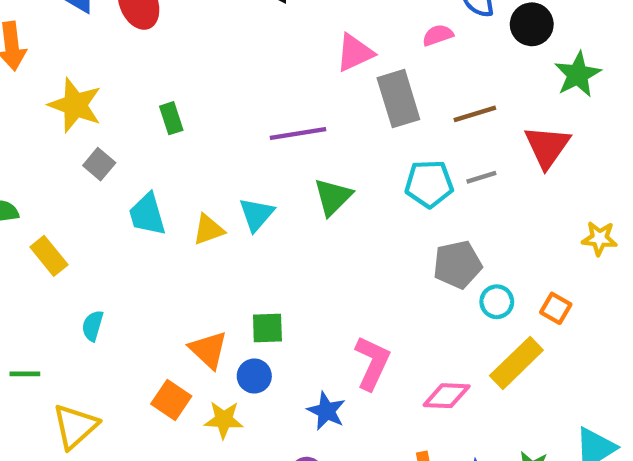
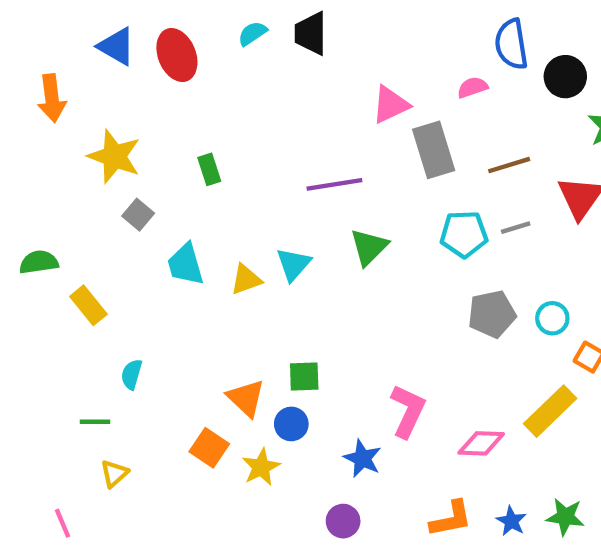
cyan circle: (497, 302) -> (552, 318), moved
green line: (25, 374) -> (95, 422), moved
yellow star: (224, 420) -> (261, 467), turned -30
yellow triangle: (75, 426) -> (114, 474), size x0.6

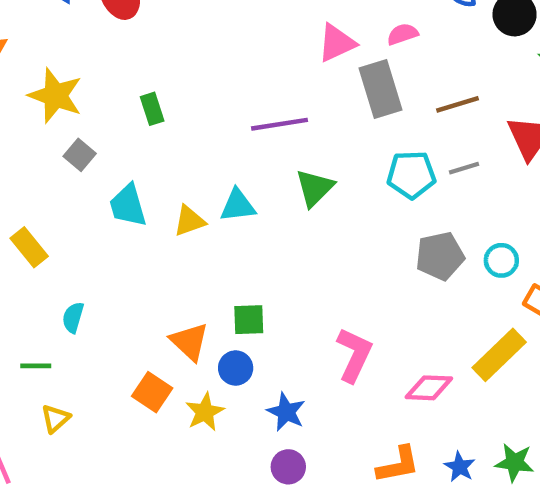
pink semicircle: (473, 87) -> (403, 34), moved
cyan triangle: (293, 264) -> (238, 205), turned 42
blue star: (362, 458) -> (286, 412), moved

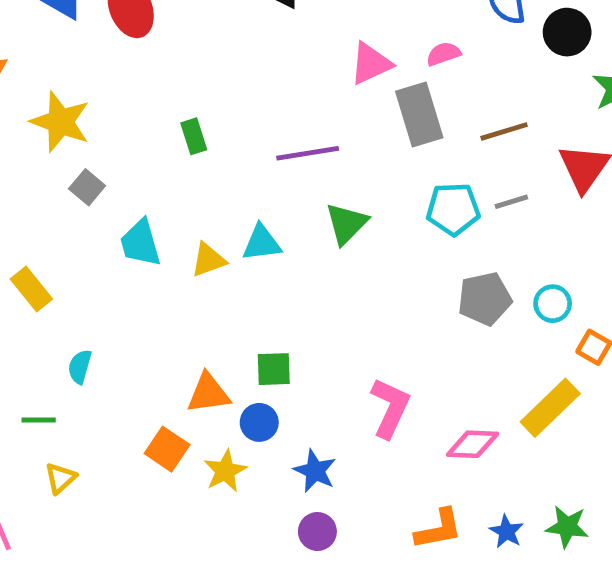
green rectangle: (152, 109) -> (194, 136), moved
orange triangle: (189, 342) -> (208, 393), turned -51

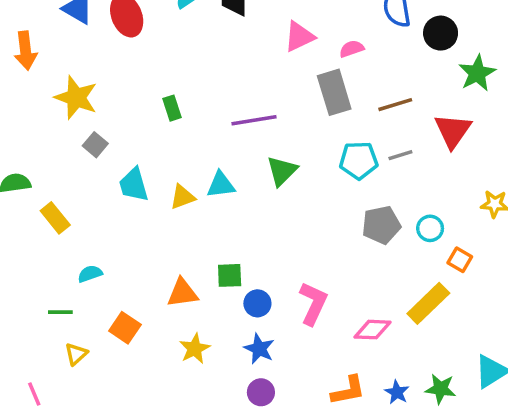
pink triangle: (371, 64) -> (299, 37), moved
cyan semicircle: (80, 367) -> (90, 274), turned 55
blue circle: (259, 422) -> (257, 303), moved
orange square: (167, 449) -> (125, 328), moved

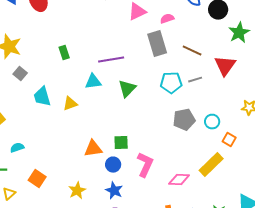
brown line: (395, 105) -> (192, 51), turned 42
cyan triangle: (221, 185) -> (93, 82), moved
green square: (230, 275) -> (121, 143), moved
orange triangle: (182, 293) -> (93, 149), moved

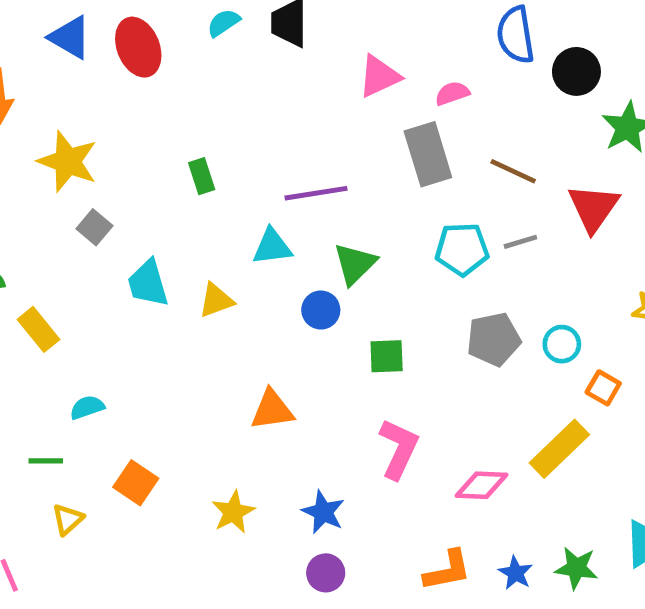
green square: (121, 143) -> (387, 356), moved
blue circle: (113, 165) -> (321, 310), moved

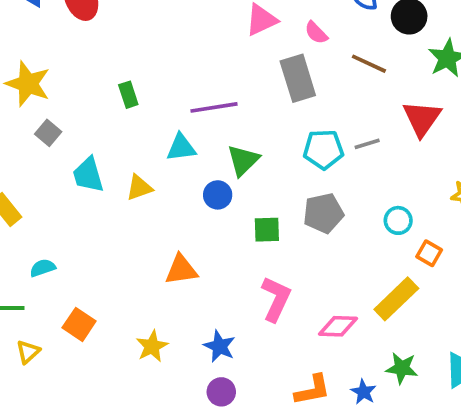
pink semicircle: (452, 93) -> (316, 33), turned -115
brown line: (513, 171) -> (369, 64), moved
gray pentagon: (494, 339) -> (323, 213), moved
green star: (576, 568) -> (402, 368), moved

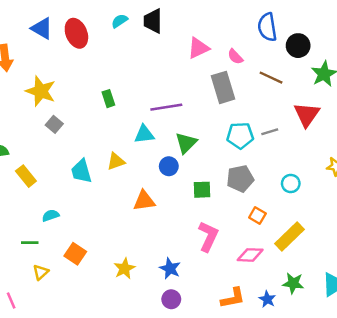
cyan trapezoid: (88, 175) -> (81, 171), moved
orange square: (429, 253) -> (257, 216), moved
orange triangle: (181, 270) -> (144, 201), moved

